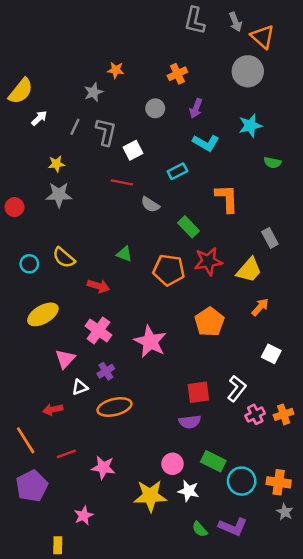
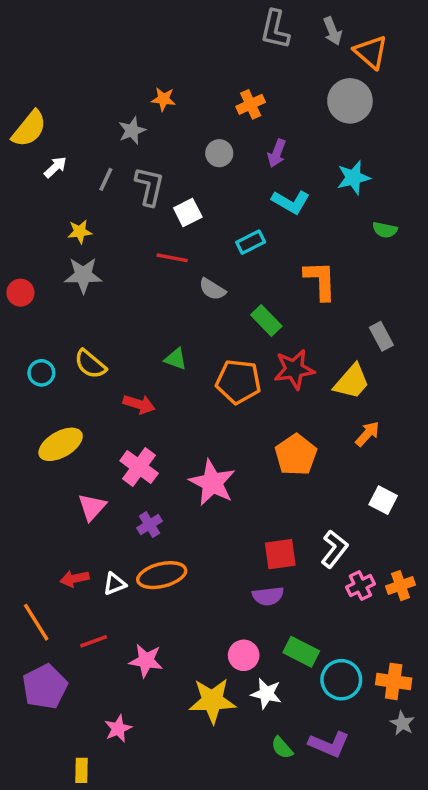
white triangle: (80, 387) -> (115, 584), moved

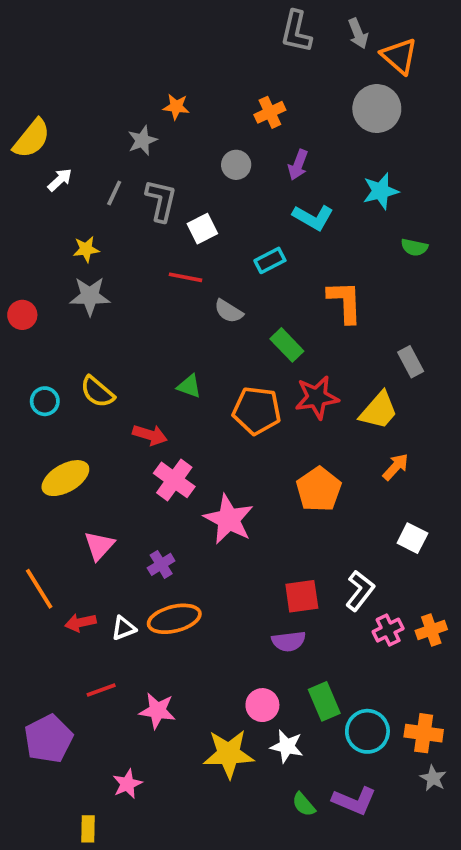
pink cross: (139, 467) -> (174, 480), moved
orange line: (36, 622) -> (39, 589), moved
green rectangle: (301, 652) -> (324, 701), turned 40

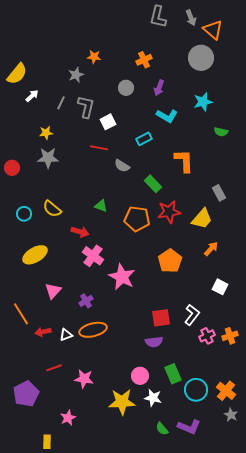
orange cross: (424, 733) -> (226, 391), turned 30

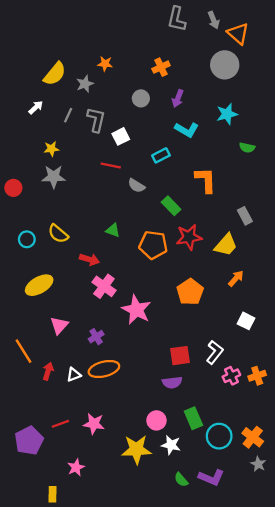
yellow semicircle: (17, 74) -> (55, 74), moved
red arrow: (43, 332) -> (48, 371), turned 119
red line: (54, 368) -> (60, 424), moved

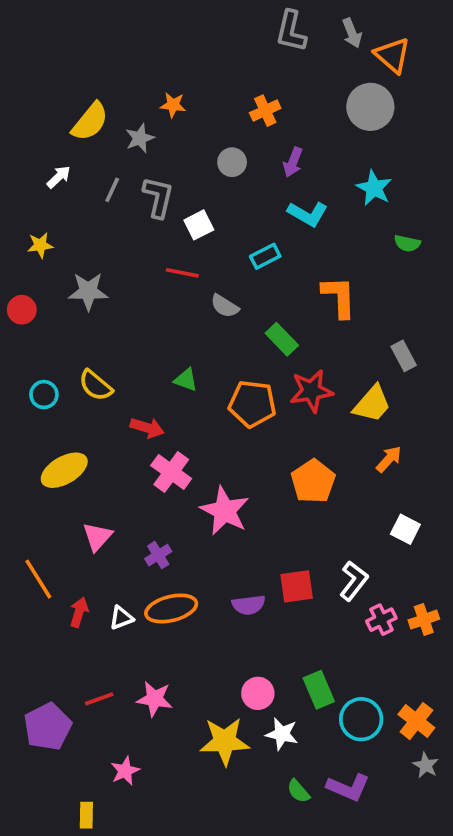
cyan star: (227, 114) -> (374, 188), turned -30
yellow star: (51, 149) -> (40, 245), moved
purple semicircle: (172, 382) -> (249, 605), moved

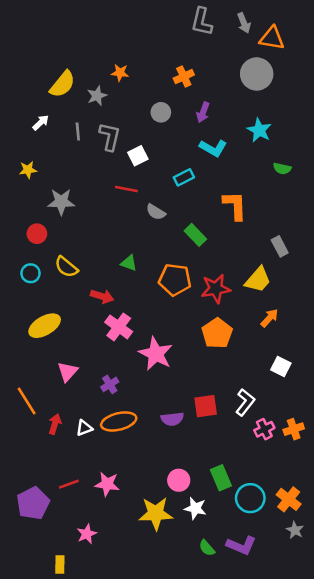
orange triangle: (392, 55) -> (272, 38), turned -32
gray line: (112, 190) -> (78, 131), turned -30
red circle: (22, 310) -> (37, 234), moved
red star: (311, 391) -> (216, 289), moved

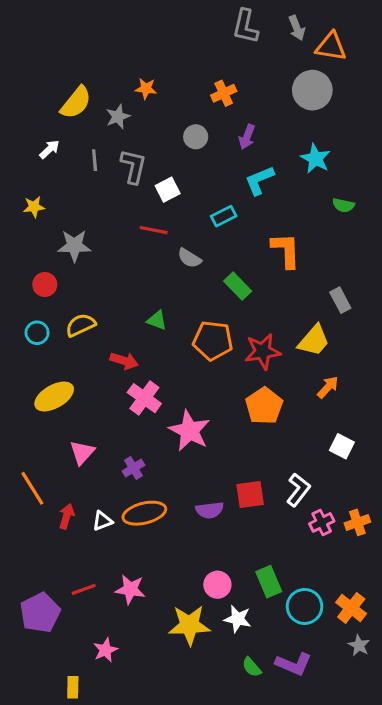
cyan L-shape: (213, 148) -> (259, 180), turned 128
yellow semicircle: (66, 267) -> (81, 325), turned 115

